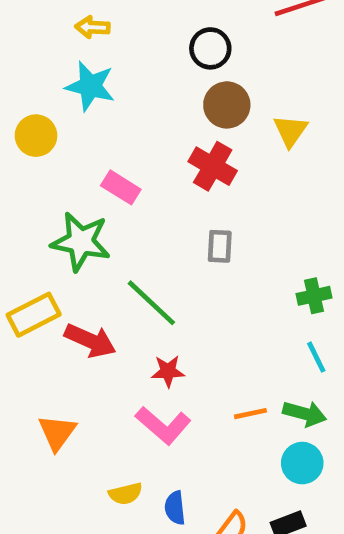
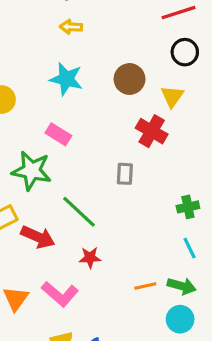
yellow arrow: (93, 27) -> (71, 27), moved
black circle: (210, 48) -> (185, 52), moved
cyan star: (90, 86) -> (66, 79), moved
red cross: (213, 166) -> (152, 131), moved
pink L-shape: (163, 425) -> (60, 294), moved

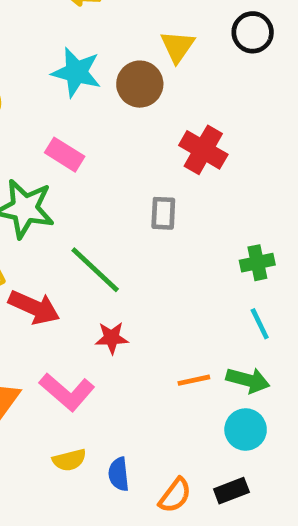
brown circle: (130, 79) -> (140, 84), moved
yellow triangle: (172, 96) -> (177, 46), moved

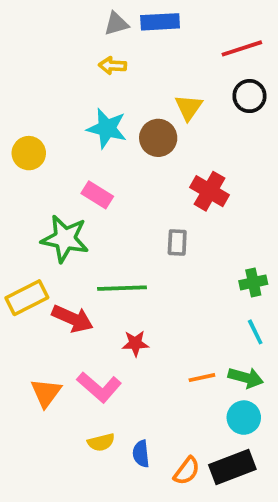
green line: (95, 270) -> (122, 288), turned -45
black rectangle: (231, 491) -> (232, 467), size x1.6

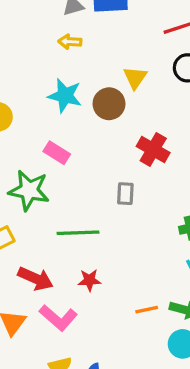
red arrow: (73, 319) -> (36, 279), moved

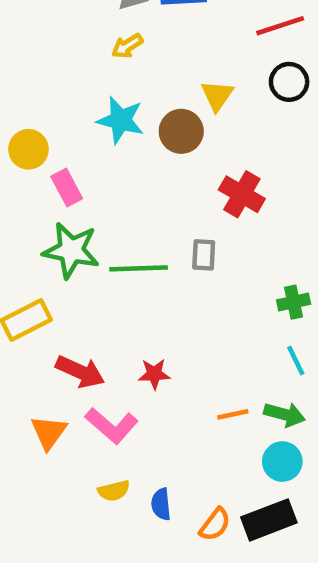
yellow arrow: (70, 42) -> (127, 46), turned -35
pink rectangle: (57, 153) -> (67, 187), moved, turned 30
green line: (78, 233) -> (139, 268), moved

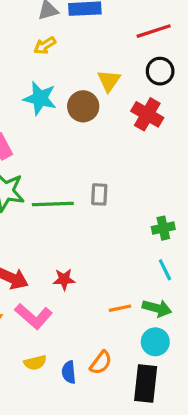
red cross: (242, 194) -> (147, 114), moved
black rectangle: (269, 520) -> (146, 383), turned -63
orange semicircle: (215, 524) -> (101, 363), moved

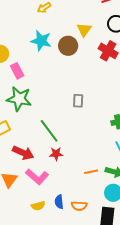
green line: (53, 204) -> (49, 131), moved, turned 55
orange semicircle: (101, 363) -> (79, 206), turned 56
blue semicircle: (69, 372) -> (59, 202), moved

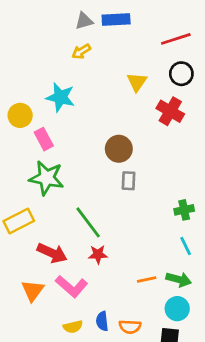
cyan star: (41, 41) -> (60, 97), moved
brown circle: (68, 46) -> (119, 149), moved

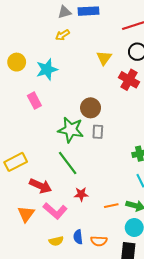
cyan star: (60, 97) -> (47, 69), turned -30
yellow circle: (20, 115) -> (17, 62), moved
green star: (47, 178) -> (71, 130), moved
red star: (98, 254) -> (81, 194), moved

